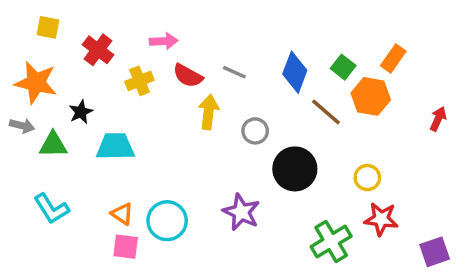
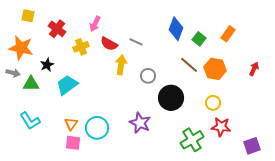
pink arrow: (164, 41) -> (95, 24), turned 119
blue diamond: (295, 72) -> (176, 29), moved
orange hexagon: (371, 96) -> (215, 69), moved
cyan trapezoid: (115, 146) -> (67, 85), turned -35
orange triangle: (122, 214) -> (71, 124), turned 32

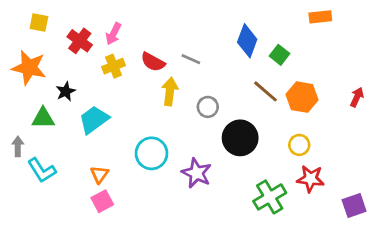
pink arrow: (95, 24) -> (114, 34), moved
orange rectangle: (228, 34) -> (320, 17), moved, turned 49
gray arrow: (13, 73) -> (18, 146), moved, turned -104
cyan circle: (97, 128) -> (151, 153), moved
pink square: (73, 143) -> (102, 201), turned -35

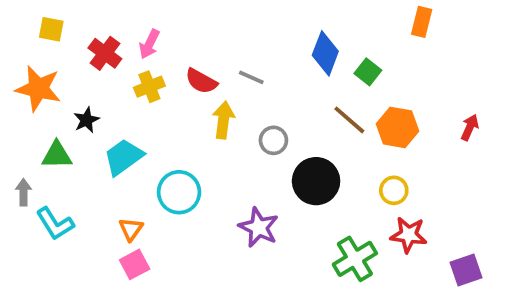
orange rectangle: (320, 17) -> (422, 22), turned -70
cyan circle: (151, 153) -> (179, 192), moved

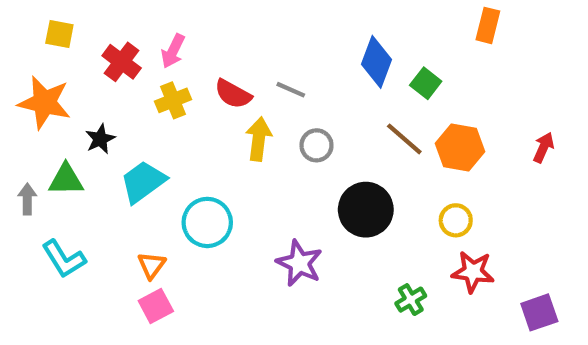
gray circle: (273, 140) -> (316, 145), moved
gray arrow: (23, 192) -> (27, 199), moved
green cross: (355, 259) -> (411, 300), size x0.6

